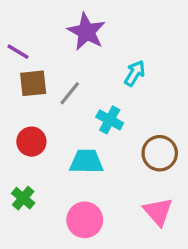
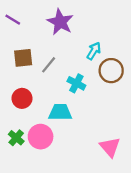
purple line: (18, 52) -> (13, 20), moved
brown circle: (160, 153) -> (111, 71), moved
pink circle: (85, 220) -> (41, 137), moved

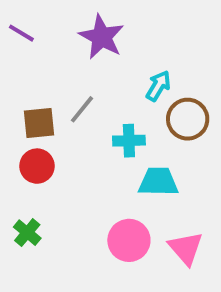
brown square: (23, 58) -> (39, 123), moved
cyan cross: (76, 83) -> (129, 141), turned -30
cyan trapezoid: (60, 112) -> (158, 182), moved
pink circle: (41, 137) -> (129, 240), moved

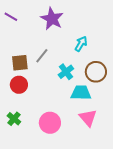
brown circle: (188, 119) -> (96, 72), moved
cyan cross: (129, 141) -> (66, 72), turned -35
pink circle: (129, 240) -> (50, 123), moved
pink triangle: (186, 248) -> (88, 118), moved

